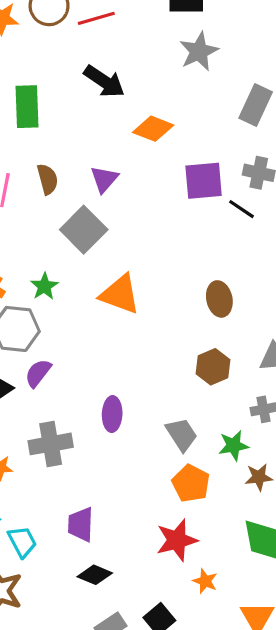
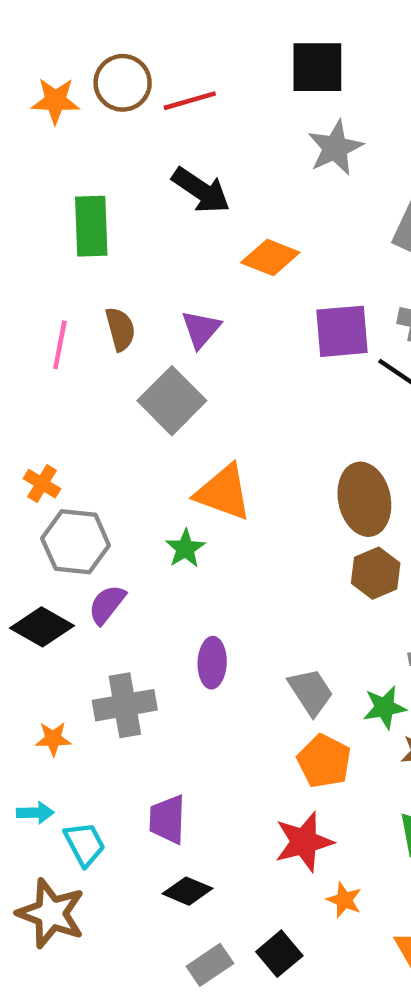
green star: (44, 286) -> (185, 548), moved
brown ellipse: (219, 299) -> (364, 499), size x1.4
brown hexagon: (213, 367) -> (376, 573), moved

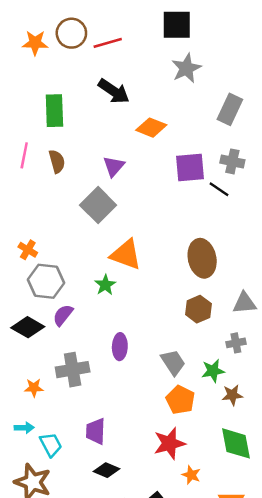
brown semicircle: (120, 329) -> (57, 161), moved
pink line: (60, 345) -> (24, 155), moved
brown hexagon: (376, 573) -> (198, 309), moved

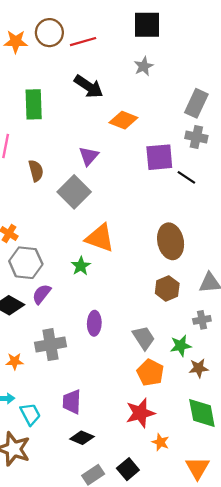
gray star: (186, 68) -> (144, 66), moved, size x0.7
brown semicircle: (57, 161) -> (36, 171), moved
gray cross: (232, 161) -> (196, 137), moved

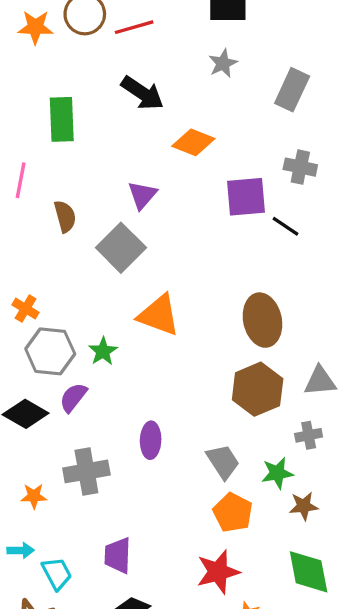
gray rectangle: (196, 103) -> (292, 90), moved
green star: (81, 266) -> (103, 351), moved
brown hexagon: (167, 288) -> (258, 389), size x1.4

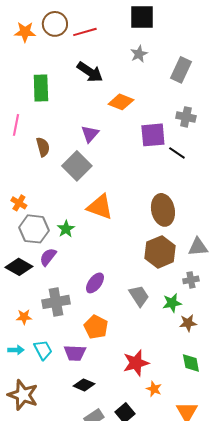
purple ellipse: (151, 440) -> (95, 283), turned 35
orange pentagon: (233, 513) -> (96, 327), moved
purple trapezoid: (118, 555) -> (75, 353), turned -90
green diamond: (309, 572) -> (191, 363), size x0.7
cyan trapezoid: (57, 573) -> (43, 350), moved

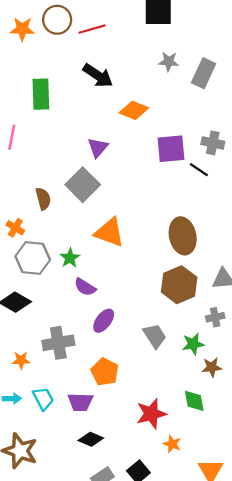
gray star: (139, 54) -> (169, 62), moved, turned 30
gray cross: (186, 117) -> (213, 143), moved
brown semicircle: (43, 147) -> (43, 199), moved
purple semicircle: (48, 257) -> (85, 287), moved, turned -96
green diamond: (191, 363) -> (194, 401), moved

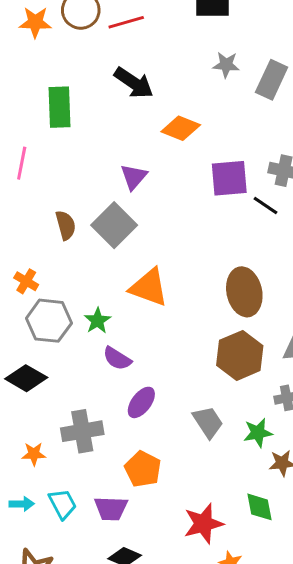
brown semicircle: (43, 199) -> (66, 225), moved

